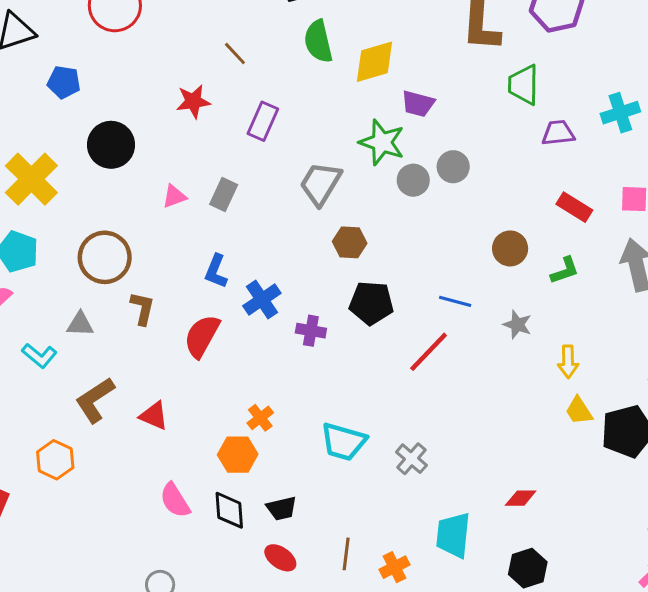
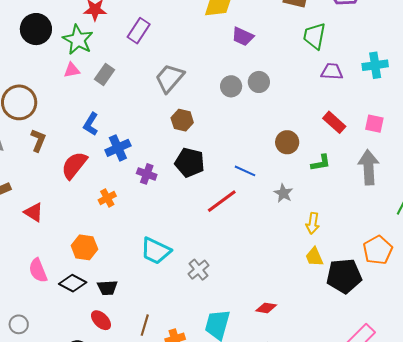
green star: (382, 142) -> (78, 40), moved
orange cross: (260, 418) -> (107, 198), moved
black diamond: (229, 510) -> (73, 283), turned -68

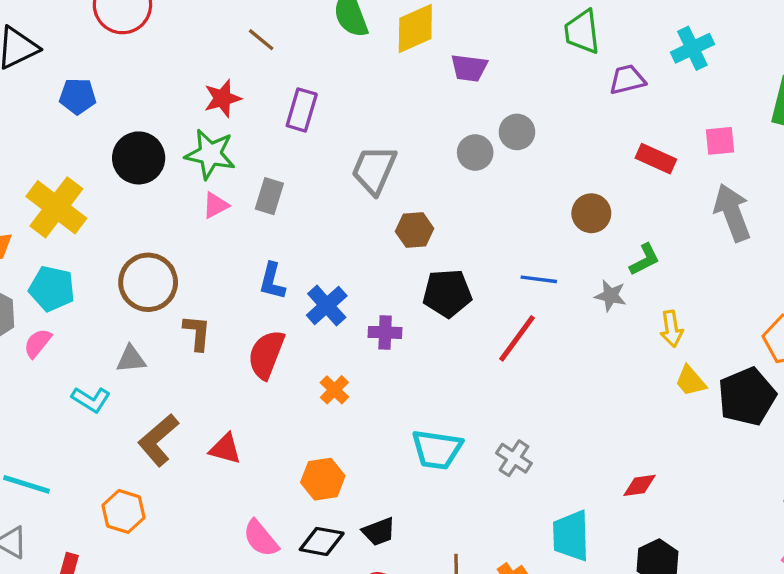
green L-shape: (321, 163) -> (645, 260), moved

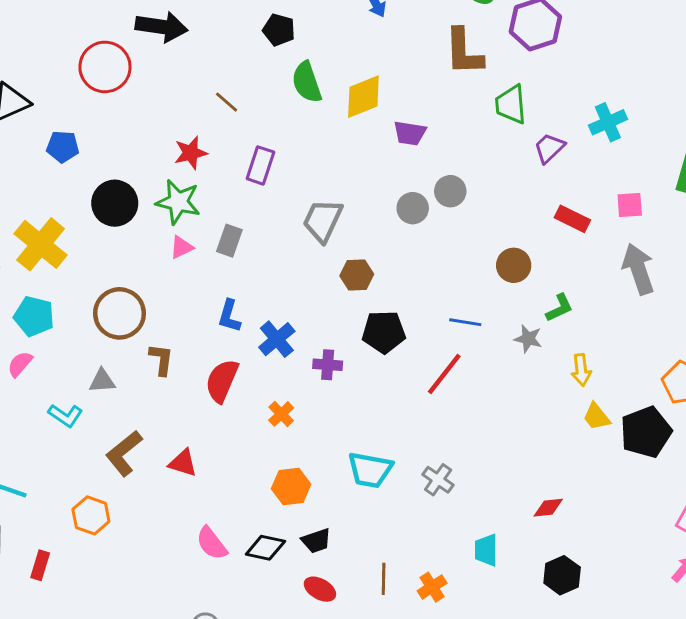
purple trapezoid: (627, 79) -> (549, 148), turned -32
orange hexagon: (323, 479) -> (291, 487), moved
cyan trapezoid: (571, 536) -> (486, 550), size x0.7

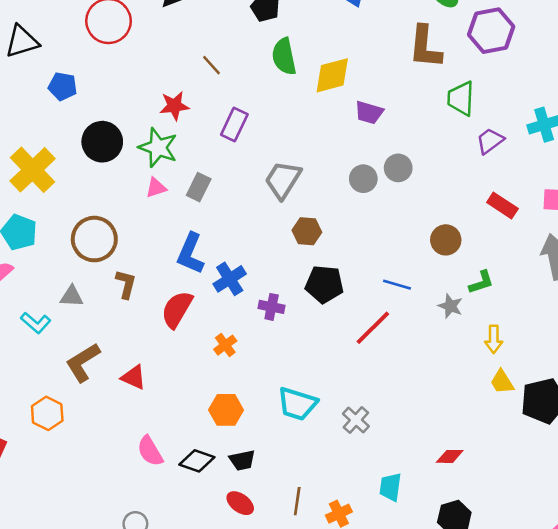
blue L-shape: (229, 316) -> (190, 253), size x1.4

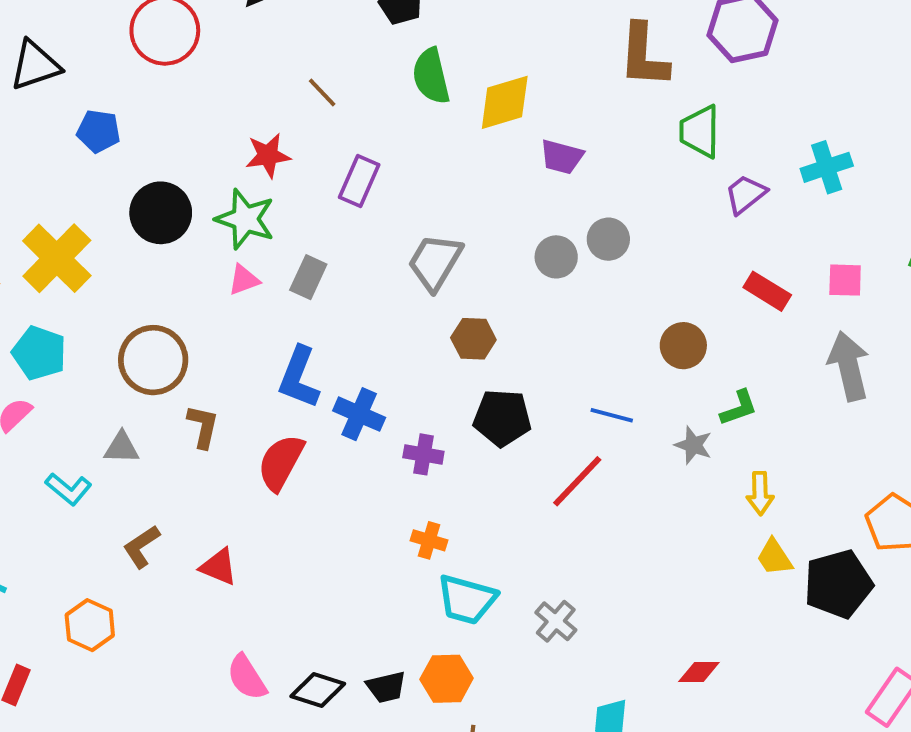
blue cross: (230, 279) -> (359, 414), turned -32
orange cross: (225, 345) -> (429, 540), moved, turned -35
brown L-shape: (83, 362) -> (141, 547), size x0.7
orange hexagon: (226, 410) -> (447, 679), moved

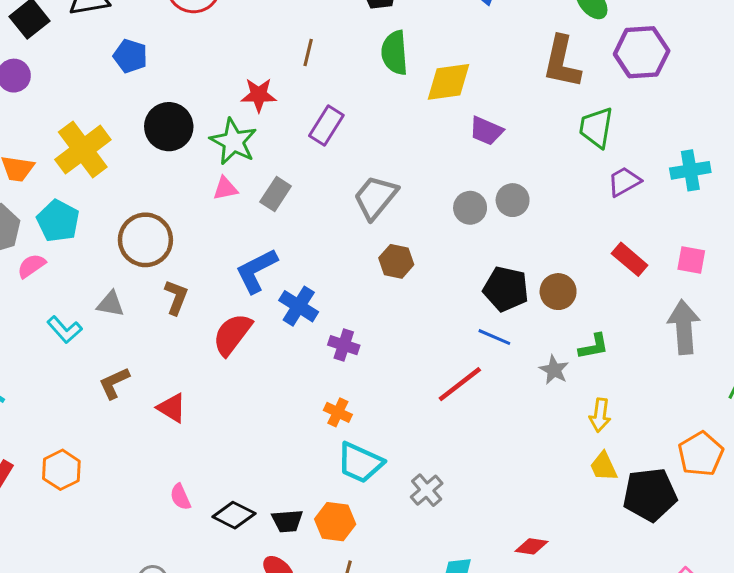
brown line: (322, 92) -> (308, 53), turned 48
blue L-shape: (299, 377) -> (256, 271), turned 33
black pentagon: (502, 418) -> (506, 289), moved
orange hexagon: (90, 625) -> (61, 470), moved
pink semicircle: (247, 677) -> (180, 497), size x0.7

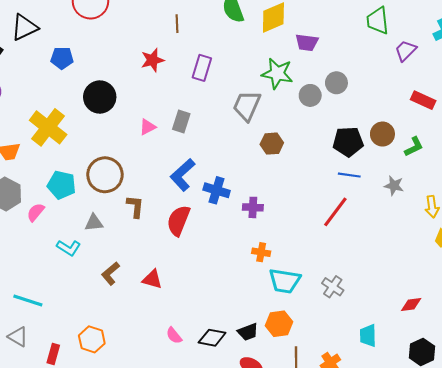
green star: (233, 142) -> (277, 73), moved
cyan pentagon: (58, 221) -> (62, 185), moved
green L-shape: (594, 346) -> (414, 147), moved

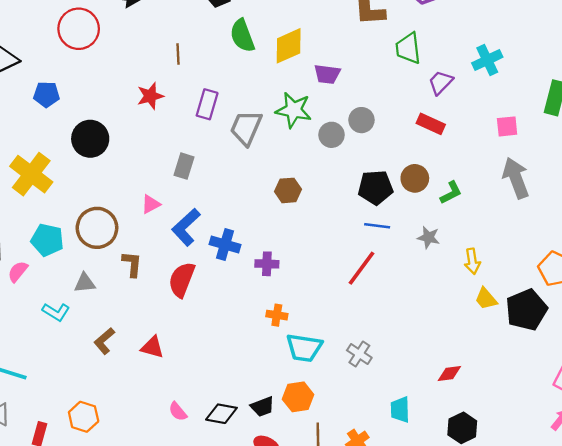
red rectangle: (423, 100) -> (431, 124), moved
gray trapezoid: (247, 106) -> (246, 128), moved
pink triangle: (148, 127) -> (151, 204), moved

